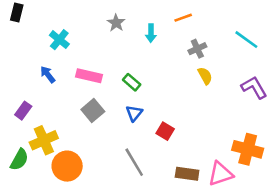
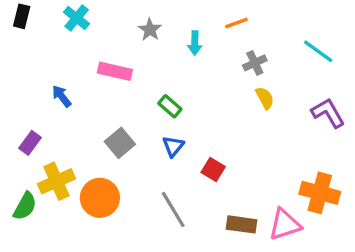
cyan cross: (59, 40) -> (77, 18), moved
pink rectangle: (89, 76) -> (115, 71), moved
orange circle: (67, 166) -> (100, 198), moved

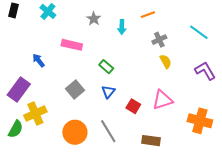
purple rectangle: (30, 143) -> (19, 90), size x1.6
orange circle: (100, 198) -> (75, 132), moved
pink triangle: (285, 224) -> (162, 100), moved

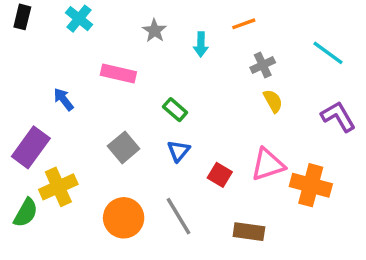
orange cross: (200, 121) -> (311, 185), moved

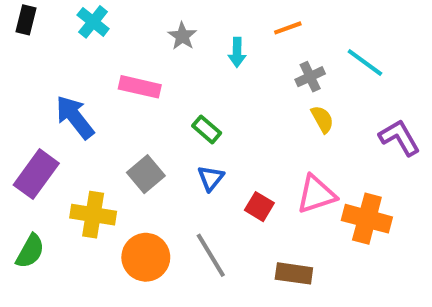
cyan line: (328, 53) -> (365, 62), moved
blue arrow: (63, 99) -> (75, 117), size x1.6
yellow cross: (58, 187) -> (93, 215), moved, turned 33

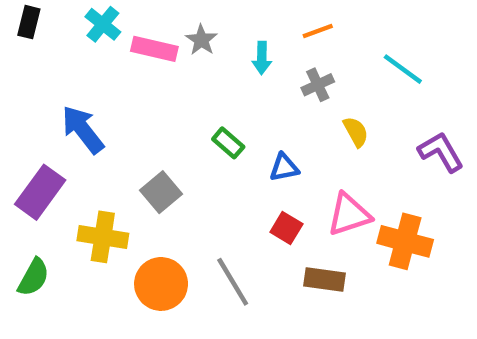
gray cross: (310, 77) -> (318, 85), moved
pink rectangle: (140, 87) -> (154, 49), moved
blue triangle: (211, 178) -> (284, 168), moved, turned 40
brown rectangle: (294, 273) -> (324, 279), moved

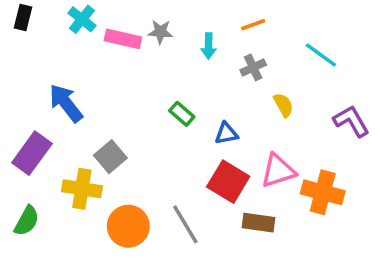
gray star: (201, 40) -> (160, 32), turned -30
gray square: (161, 192) -> (110, 157), moved
red square: (286, 228) -> (228, 182), size x1.6

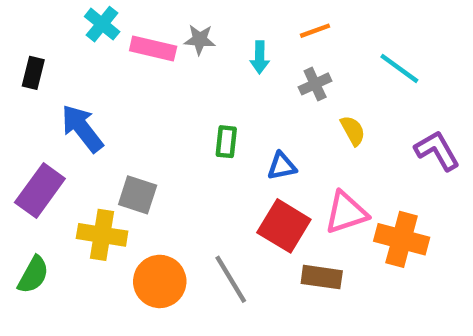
black rectangle: (23, 18) -> (33, 73), moved
green rectangle: (182, 114) -> (226, 142), turned 55
gray square: (110, 157) -> (138, 195), turned -32

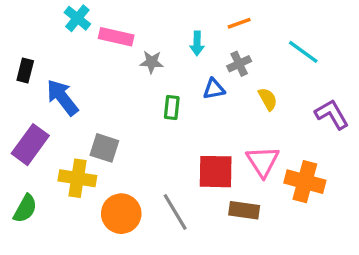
gray star: (200, 40) -> (152, 62), moved
black rectangle: (33, 73) -> (25, 70), moved
blue triangle: (282, 166) -> (214, 89), moved
pink triangle: (346, 213) -> (263, 161), turned -45
red square: (284, 226) -> (216, 172), turned -30

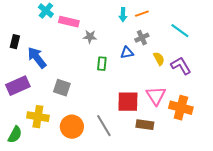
cyan arrow: (197, 43) -> (123, 15), moved
purple L-shape: (332, 114) -> (181, 66), moved
purple rectangle: (30, 145) -> (18, 86), turned 30
yellow cross: (77, 178) -> (38, 117), moved
green semicircle: (25, 209) -> (15, 135), moved

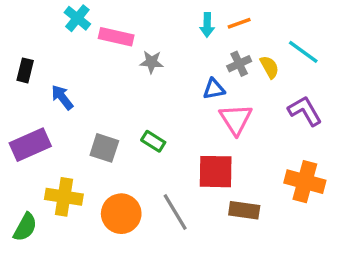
blue arrow: (37, 58) -> (62, 97), size x0.7
yellow semicircle: (159, 59) -> (269, 67), moved
green rectangle: (102, 64) -> (153, 141), moved, turned -64
pink triangle: (156, 96) -> (236, 119), moved

